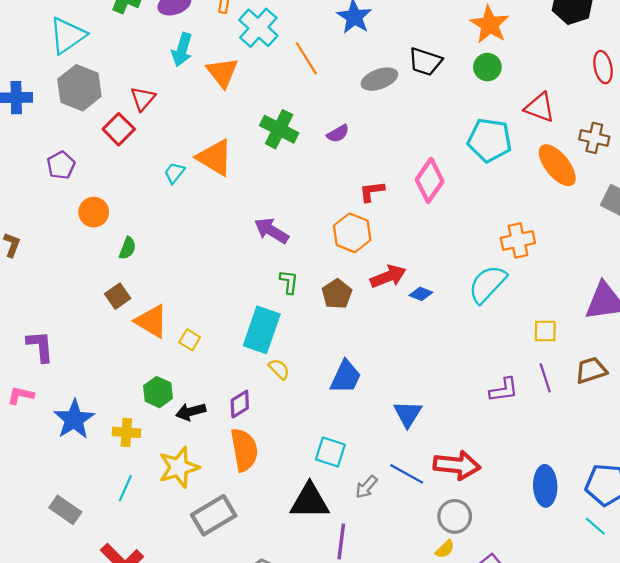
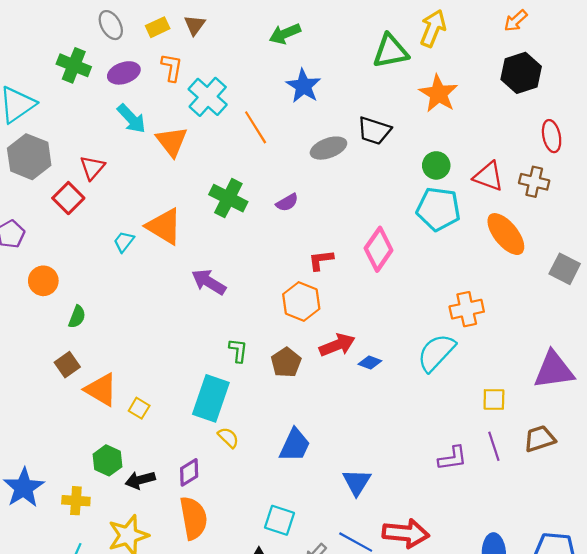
cyan arrow: (182, 50) -> (131, 119), turned -60
green circle: (487, 67) -> (436, 165), moved
brown cross: (594, 138) -> (534, 182), moved
purple arrow: (271, 231) -> (209, 282), moved

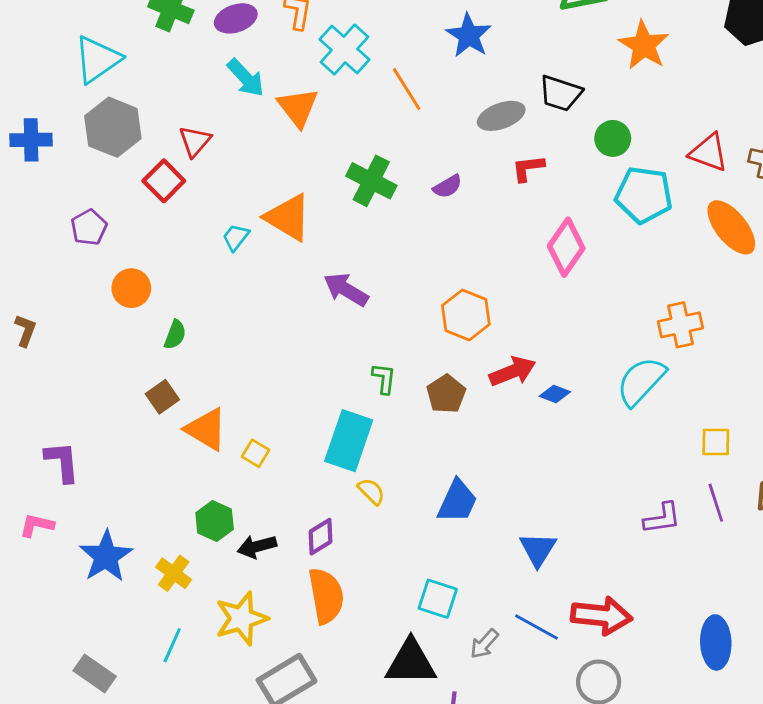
green circle: (436, 165) -> (613, 138), moved
red L-shape: (321, 260) -> (528, 168), moved
yellow cross: (76, 501) -> (174, 573), turned 32

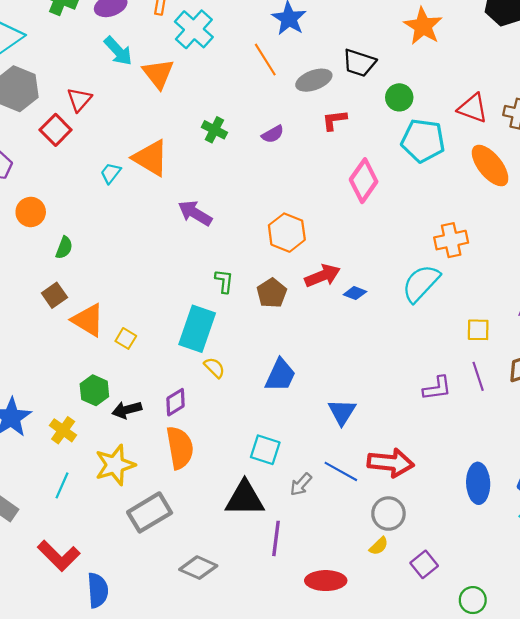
orange line: (407, 89) -> (265, 60), moved
green cross: (371, 181) -> (214, 130), size x0.7

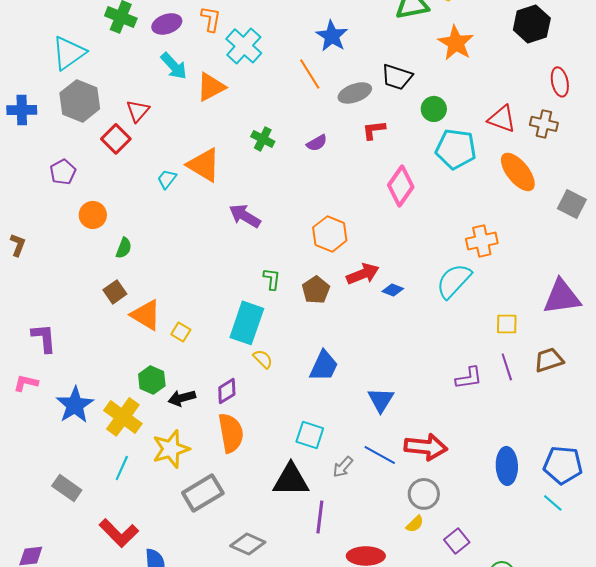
orange triangle: (158, 74) -> (211, 87), turned 40
yellow cross: (63, 430) -> (123, 417), size x1.5

